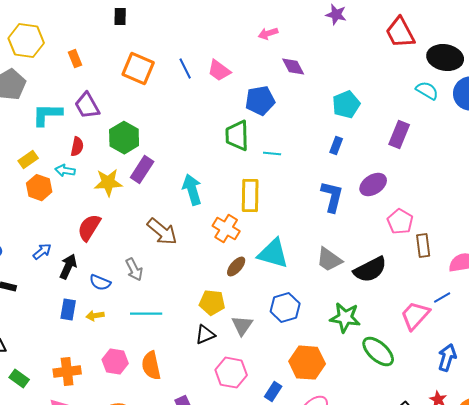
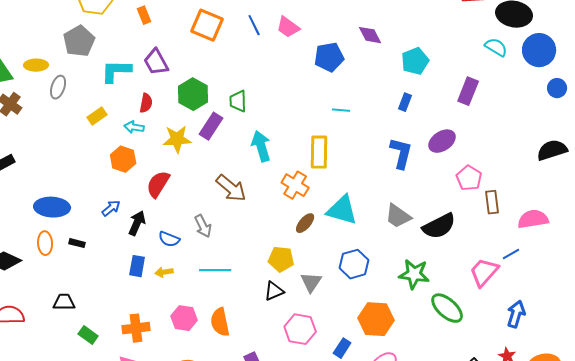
purple diamond: (293, 67) -> (370, 35), moved
green trapezoid: (237, 136) -> (238, 101), moved, size x0.7
orange hexagon: (39, 188) -> (123, 159), moved

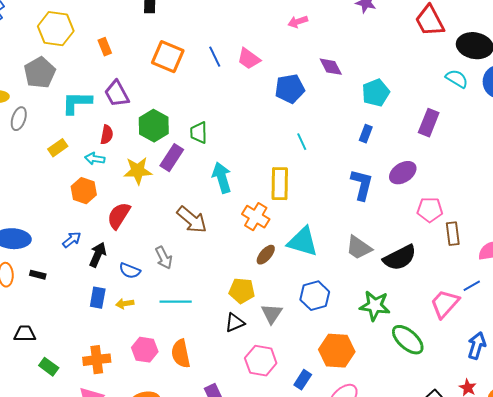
cyan line: (341, 110) -> (302, 142), turned 60
pink pentagon: (469, 178) -> (430, 210), turned -30

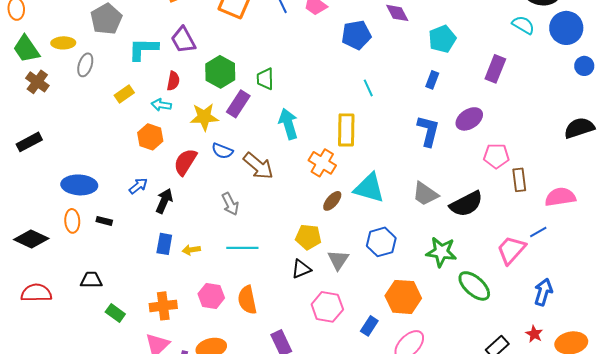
blue semicircle: (130, 271) -> (222, 151), moved

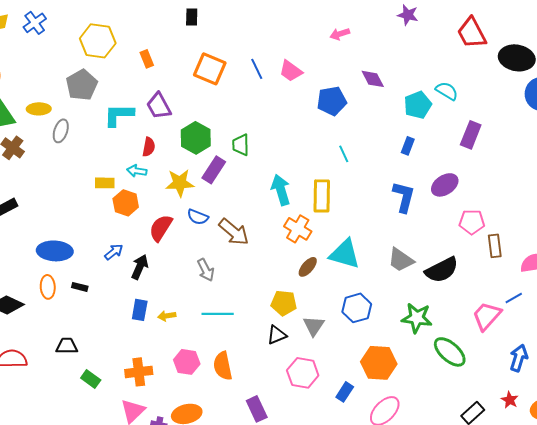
cyan semicircle: (523, 25) -> (447, 91), moved
yellow rectangle: (124, 94) -> (105, 183), moved, turned 36
cyan arrow: (288, 124) -> (281, 190), moved

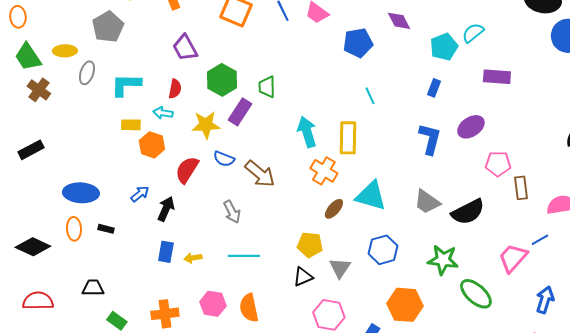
cyan semicircle: (447, 91) -> (473, 33), turned -70
cyan L-shape: (119, 115) -> (126, 85), moved
purple rectangle: (471, 135) -> (497, 77), turned 72

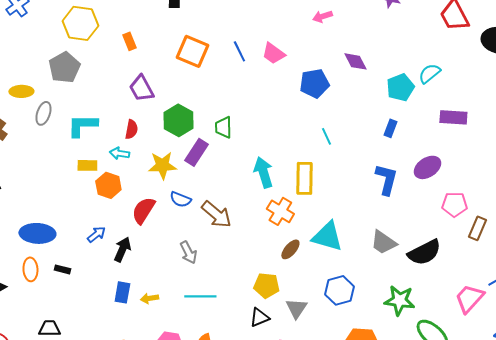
brown rectangle: (521, 188) -> (477, 228), turned 30

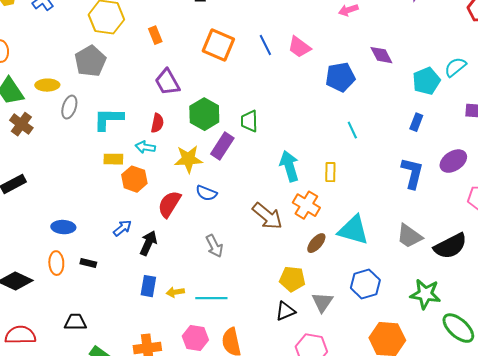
yellow rectangle: (304, 178) -> (330, 172), size x0.6
brown arrow: (216, 214) -> (267, 216), moved
blue ellipse: (37, 233) -> (63, 227), size x0.7
cyan line: (200, 296) -> (211, 298), moved

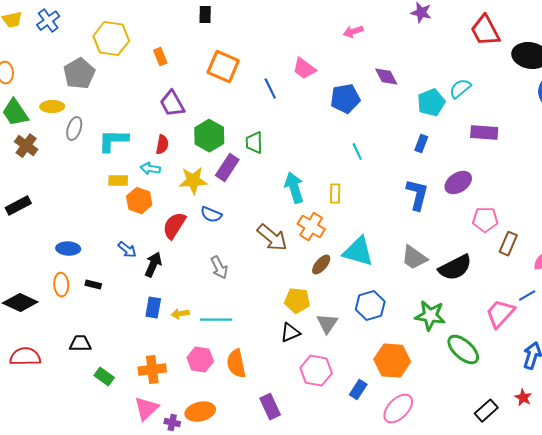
blue line: (265, 45) -> (270, 89), moved
gray pentagon: (90, 61) -> (79, 74), moved
blue arrow: (122, 228) -> (127, 250), turned 78

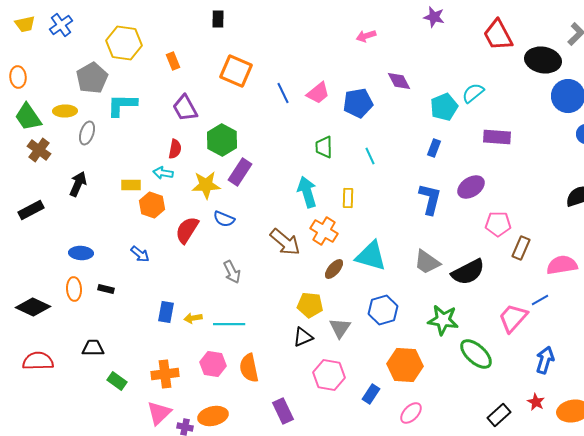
pink trapezoid: (304, 69) -> (318, 93), moved, turned -75
cyan L-shape: (113, 141) -> (122, 105), moved
green trapezoid: (254, 143) -> (324, 147), moved
black arrow: (153, 265) -> (78, 184), moved
pink ellipse: (398, 409) -> (411, 413), size x0.7

